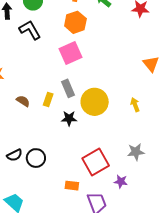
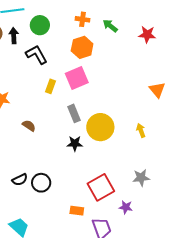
yellow rectangle: (48, 99) -> (50, 86), moved

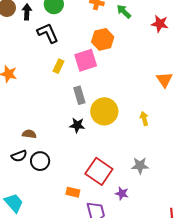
orange hexagon: (82, 47) -> (103, 39), moved
brown semicircle: (29, 126) -> (29, 134), moved, turned -32
red square: (101, 187) -> (99, 171), turned -32

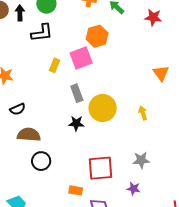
black L-shape: (48, 33) -> (42, 33), turned 110
brown semicircle: (29, 134) -> (29, 135), size x1.6
black semicircle: (19, 156) -> (18, 109), moved
red square: (99, 171) -> (101, 168), turned -36
purple star: (122, 193) -> (134, 189), moved

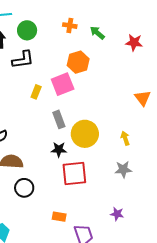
gray star: (141, 160) -> (123, 169), moved
red square: (101, 168) -> (74, 174), moved

